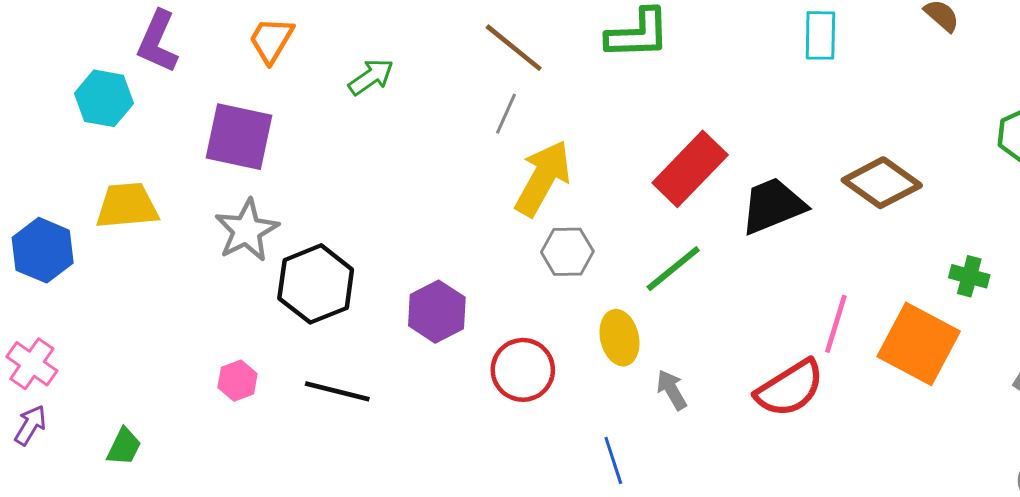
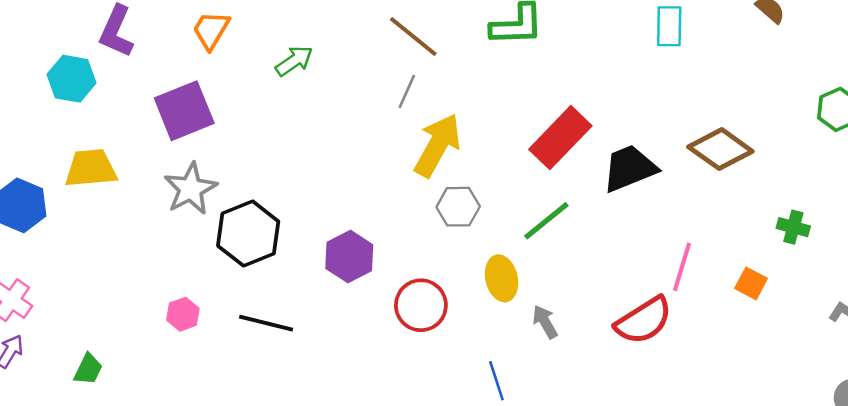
purple square: (239, 137) -> (184, 111), turned -34
orange square: (919, 344) -> (751, 283), size x0.5

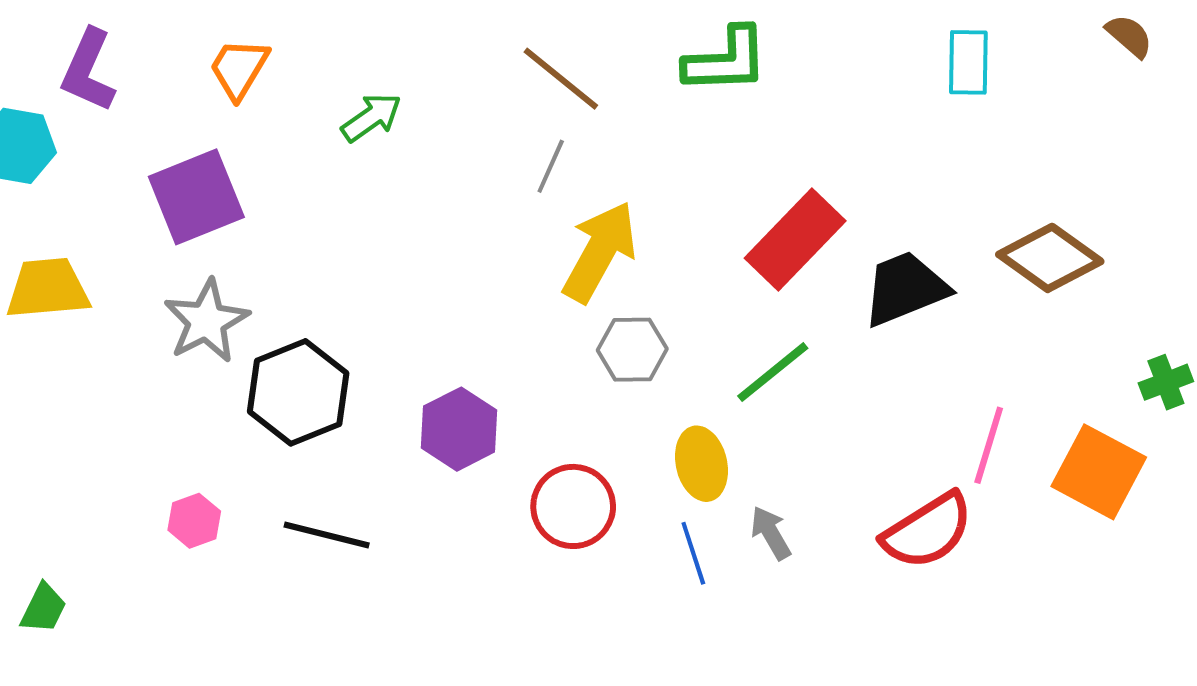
green cross: (793, 227) -> (1166, 382), turned -36
orange square: (751, 283) -> (1099, 472), size x1.8
blue line: (496, 381) -> (693, 553), moved

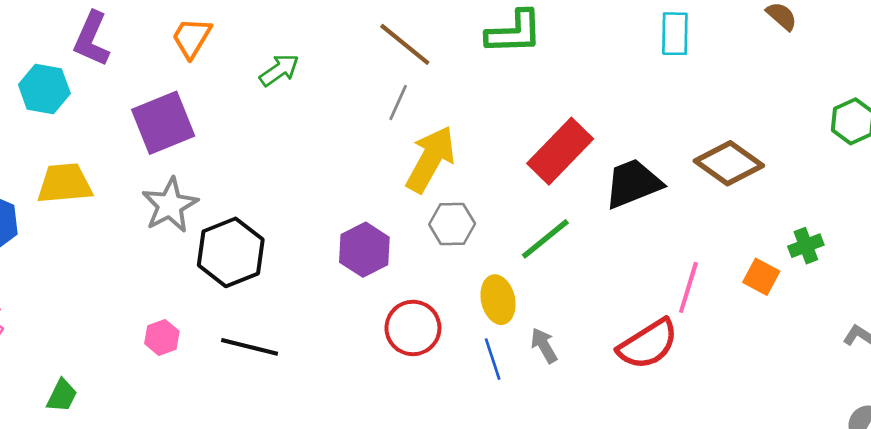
purple hexagon: (459, 429) -> (364, 250), moved
orange square: (1099, 472) -> (761, 277), moved, size x0.6

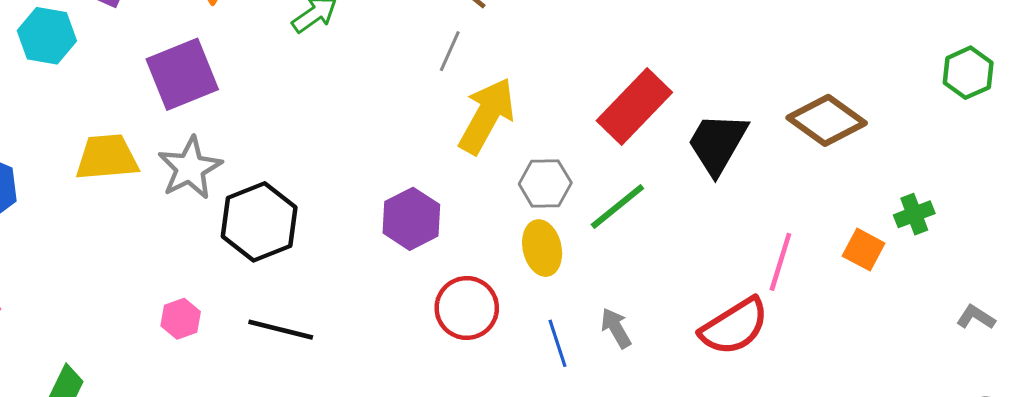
yellow trapezoid: (65, 184) -> (107, 157), moved
black trapezoid: (633, 184) -> (717, 143), turned -38
gray hexagon: (452, 224) -> (545, 183), moved
yellow ellipse: (498, 300) -> (542, 248), moved

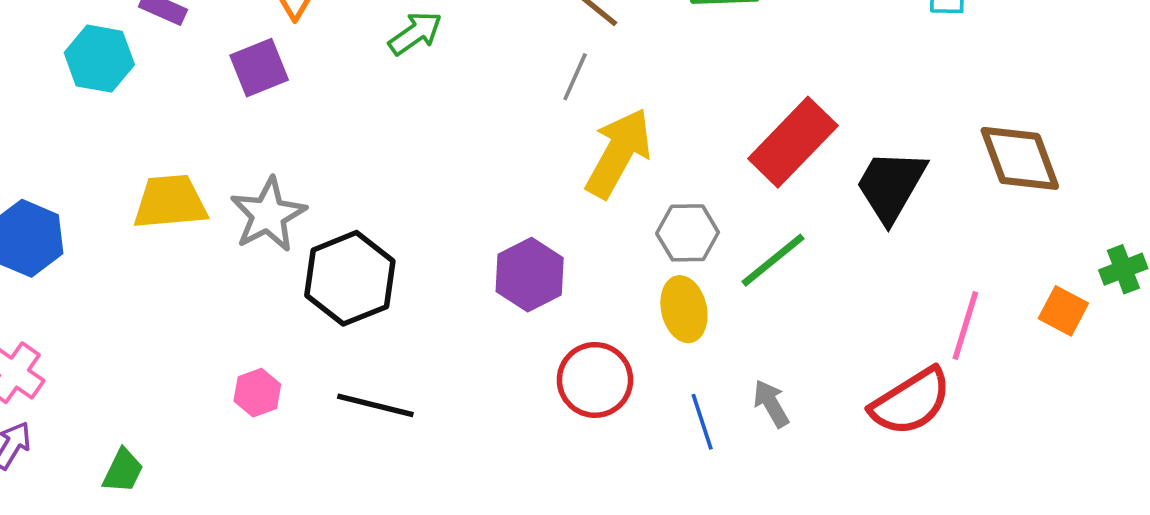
purple square: (182, 74) -> (259, 68), moved, size x0.7
brown diamond: (827, 120) -> (1020, 158), turned 34

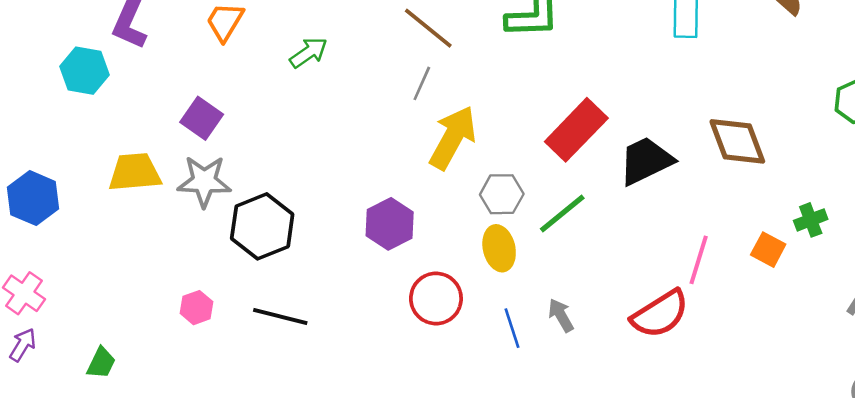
purple square: (259, 68) -> (202, 118), moved, turned -33
black trapezoid: (891, 186) -> (646, 161), turned 34
gray star: (268, 215) -> (204, 181), turned 30

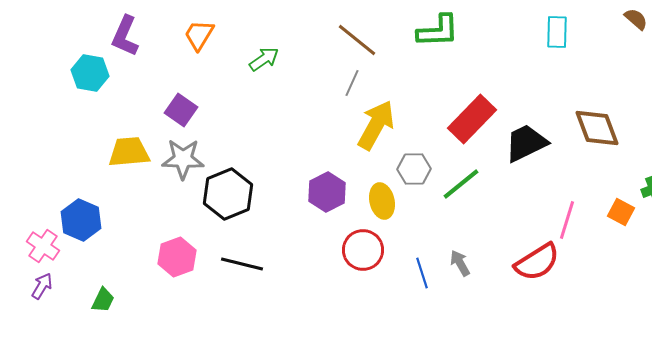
blue hexagon: (33, 198) -> (81, 220), moved
yellow ellipse: (499, 248) -> (382, 201), moved
pink hexagon: (196, 308) -> (177, 257), size x1.5

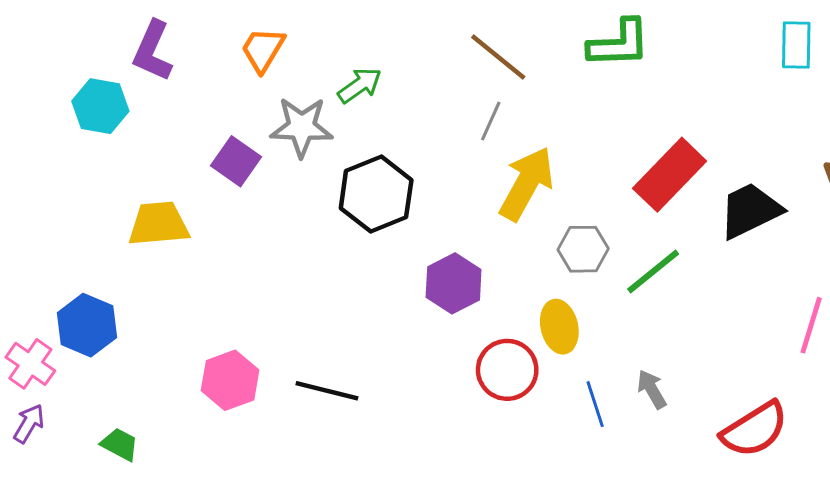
gray star: (183, 159) -> (302, 127), moved
black hexagon: (228, 194) -> (376, 194), moved
yellow ellipse: (382, 201) -> (559, 327), moved
red semicircle: (537, 262) -> (755, 429), moved
green trapezoid: (103, 300) -> (120, 444), turned -88

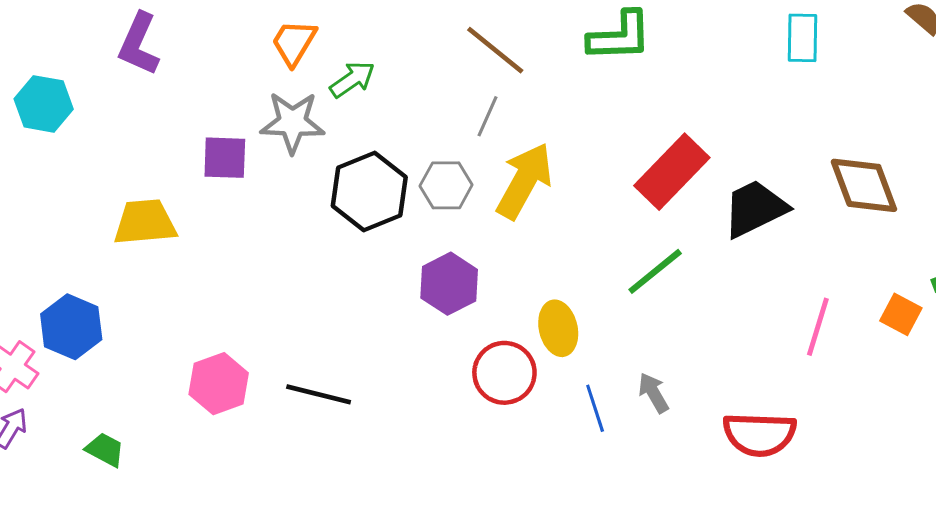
orange trapezoid: (263, 49) -> (294, 42), moved
cyan hexagon: (100, 106) -> (44, 104), moved
purple square: (236, 161) -> (225, 158), turned -33
gray hexagon: (583, 249) -> (446, 185), moved
red semicircle: (755, 429) -> (759, 434), turned 34

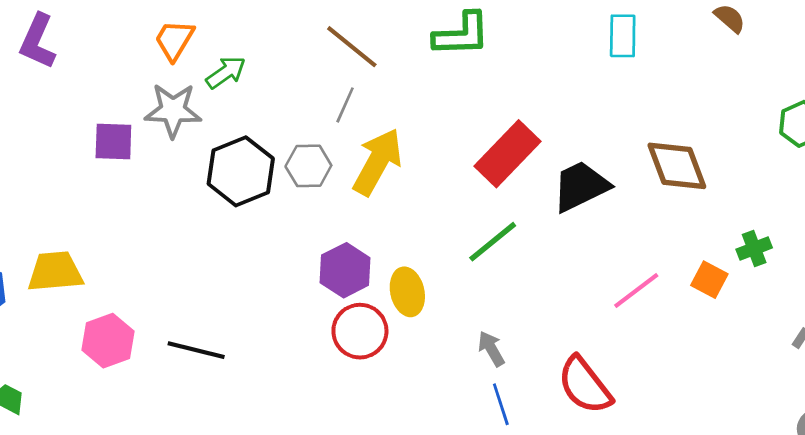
yellow trapezoid: (145, 222) -> (55, 272), moved
purple hexagon: (449, 284) -> (345, 270), moved
pink line: (818, 327) -> (636, 290), turned 36
blue line: (595, 408) -> (501, 404), moved
red semicircle: (759, 434) -> (585, 385), turned 50

